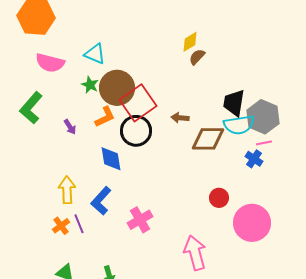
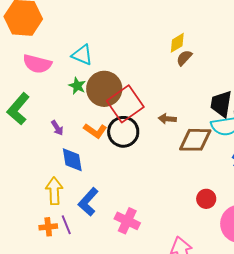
orange L-shape: (105, 117) -> (95, 131), moved, turned 60
blue diamond: (111, 159) -> (72, 160), moved
pink cross: (140, 220) -> (127, 221), turned -35
orange cross: (61, 226) -> (48, 227), turned 30

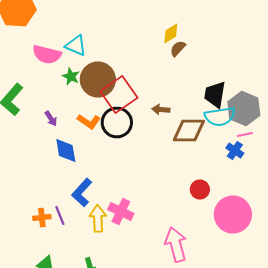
pink semicircle: (37, 64) -> (47, 54), moved
yellow arrow: (54, 191) -> (98, 218), moved

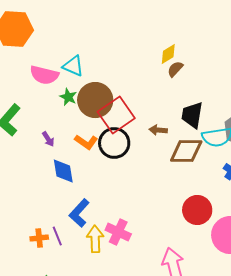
black trapezoid: (215, 94) -> (192, 115), moved
red circle: (200, 190) -> (197, 210), size x1.5

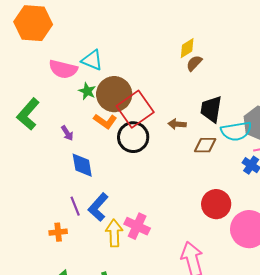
orange L-shape: (86, 142) -> (105, 121), moved
brown diamond: (186, 151) -> (205, 145), size x0.7
purple line: (57, 236) -> (75, 206), moved

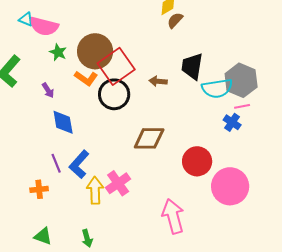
cyan triangle: (92, 60) -> (26, 19), moved, size x0.7
green star: (87, 91) -> (58, 52), moved
brown diamond: (205, 145) -> (149, 138), moved, size x1.4
pink cross: (137, 226) -> (118, 183), turned 30

